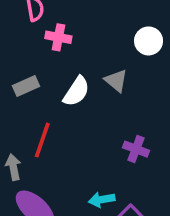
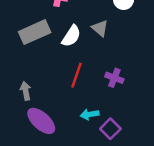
gray rectangle: (26, 86) -> (35, 32), size x1.6
red line: (42, 140) -> (77, 75), moved

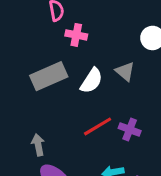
red line: (77, 75) -> (98, 126), turned 40
purple cross: (114, 78) -> (130, 129), moved

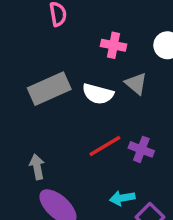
pink cross: (76, 35) -> (113, 45), moved
white semicircle: (91, 81) -> (98, 94), turned 72

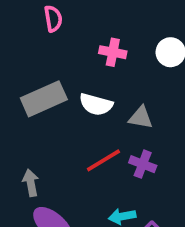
gray triangle: (136, 83) -> (141, 117), moved, turned -30

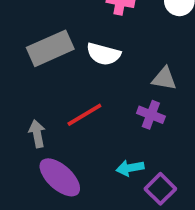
gray triangle: (141, 117) -> (164, 79), moved
red line: (103, 160) -> (84, 115), moved

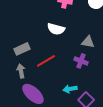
gray rectangle: (50, 48) -> (22, 49), moved, size x0.7

